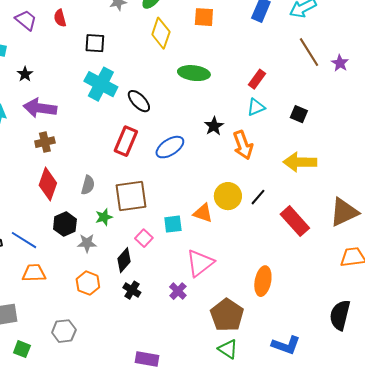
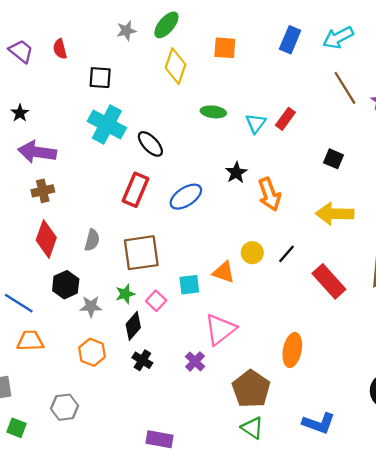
green ellipse: (194, 73) -> (213, 112), size x0.7
cyan triangle: (256, 107) -> (256, 123), moved, turned -30
yellow circle: (228, 196) -> (252, 253), size x0.7
green star: (104, 217) -> (125, 294), moved

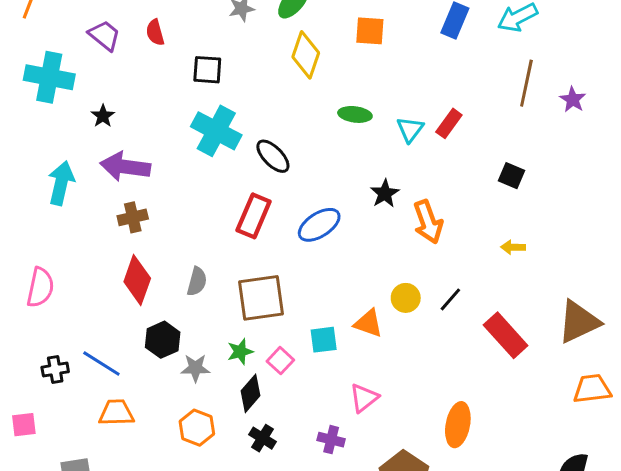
brown line: (345, 88) -> (526, 83), turned 44
yellow arrow: (335, 214) -> (513, 247), size x0.5
pink triangle: (220, 329) -> (364, 398), size x0.7
purple cross: (195, 361) -> (331, 440), turned -30

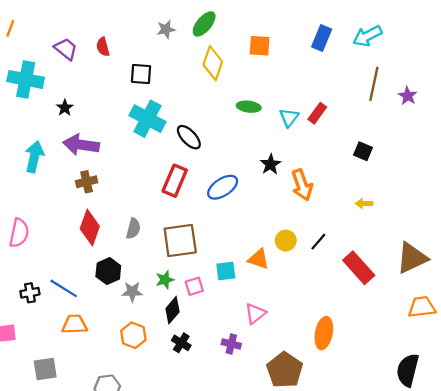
pink square: (280, 361) -> (194, 286), turned 30

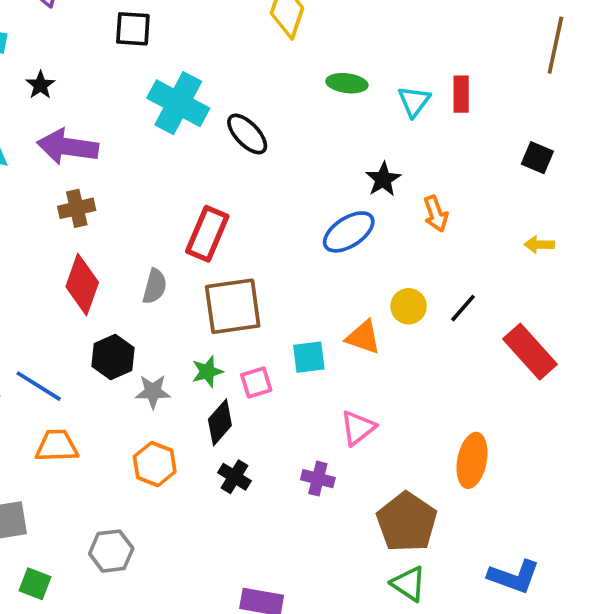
black square: (141, 74) -> (133, 29), moved
red rectangle: (317, 113) -> (461, 94), turned -36
red rectangle: (175, 181) -> (207, 234), moved
orange arrow: (302, 185) -> (436, 214), size x0.7
blue ellipse: (223, 187) -> (349, 232), moved

